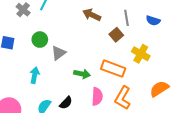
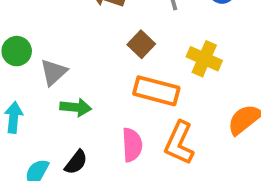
brown square: (116, 35) -> (141, 44), moved
green arrow: (82, 74) -> (76, 107), moved

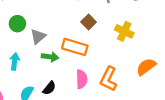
orange rectangle: (156, 91) -> (75, 47), moved

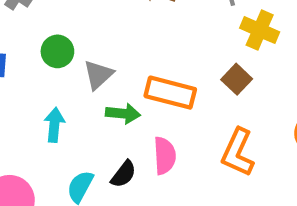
brown square: (89, 22) -> (237, 79), moved
yellow cross: (124, 31) -> (260, 30), moved
pink semicircle: (82, 79) -> (165, 156), moved

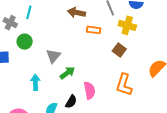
green circle: (57, 51) -> (25, 42), moved
orange rectangle: (170, 93) -> (94, 30), moved, size x0.6
green arrow: (123, 113) -> (67, 73), turned -35

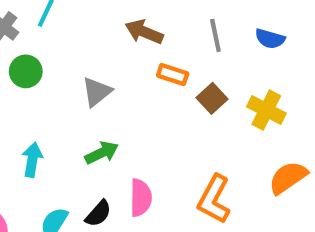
yellow cross: (127, 25) -> (266, 110), moved
brown square: (119, 50) -> (212, 98), moved
gray triangle: (53, 56) -> (97, 92), moved

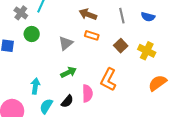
orange rectangle: (173, 74) -> (92, 35), moved
cyan arrow: (32, 160) -> (35, 86), moved
orange L-shape: (214, 199) -> (108, 80), moved

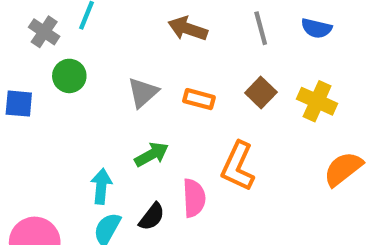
orange rectangle: (92, 35) -> (199, 99), moved
cyan arrow: (35, 86) -> (101, 186), moved

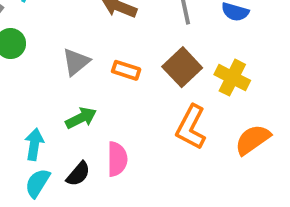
brown square: (261, 93) -> (182, 67), size x1.4
orange L-shape: (238, 166) -> (191, 127), moved

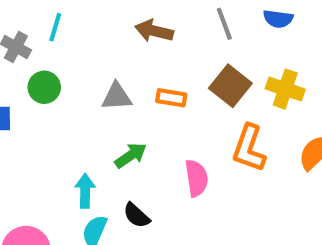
gray triangle: (76, 62) -> (117, 97), turned 44
pink semicircle: (117, 159) -> (196, 178), moved
black semicircle: (78, 174) -> (136, 215), turned 100

